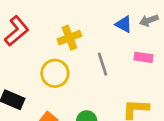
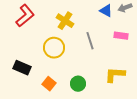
yellow cross: (69, 38) -> (65, 21), turned -36

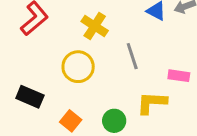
pink rectangle: (121, 36) -> (179, 76), moved
yellow L-shape: (115, 75) -> (152, 103), moved

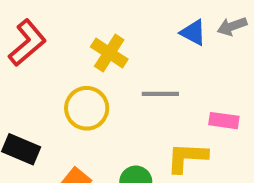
gray line: (132, 56) -> (160, 94), turned -72

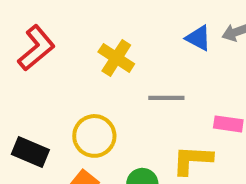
yellow circle: (87, 108) -> (94, 136), moved

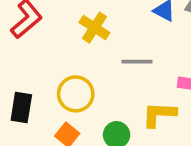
black rectangle: (30, 152) -> (21, 108), turned 76

